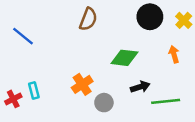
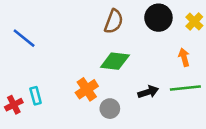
brown semicircle: (88, 19) -> (114, 21), moved
green diamond: (124, 58) -> (115, 61), moved
green line: (166, 101) -> (185, 88), moved

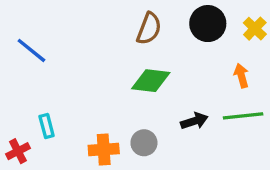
orange cross: (87, 89) -> (104, 150), moved, turned 30
red cross: (14, 105) -> (18, 151), moved

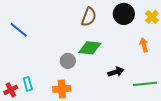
green line: (243, 116) -> (145, 84), moved
cyan rectangle: (47, 126) -> (28, 84), moved
gray circle: (144, 143) -> (68, 61), moved

